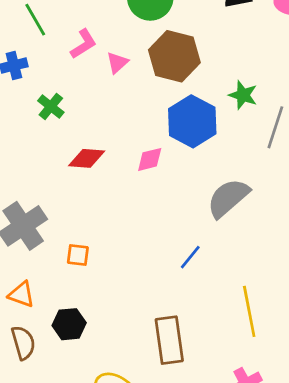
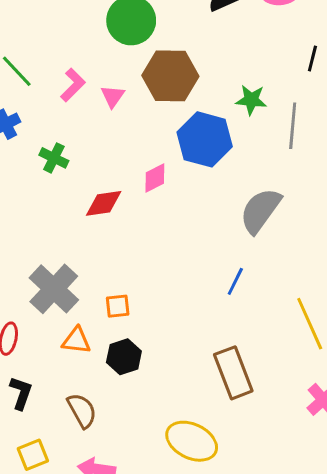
pink diamond: (150, 159) -> (155, 178), moved
orange triangle: (21, 294) -> (76, 341), moved
black hexagon: (69, 324) -> (124, 357), moved

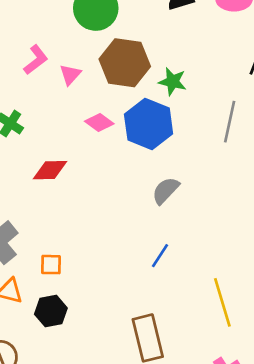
green star: (251, 100) -> (173, 82), moved
pink diamond: (155, 178) -> (99, 122), moved, turned 56
gray semicircle: (260, 211) -> (166, 191), moved, size x0.7

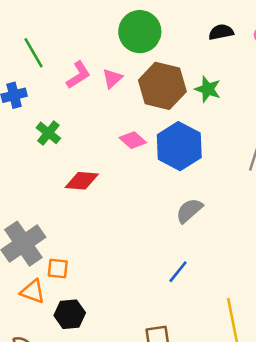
pink triangle: (70, 75) -> (112, 78), moved
green star: (173, 82) -> (208, 89), moved
orange square: (51, 265) -> (58, 269), moved

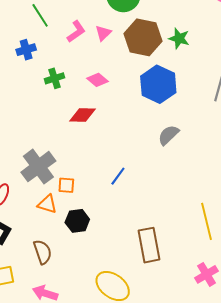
green cross: (48, 133) -> (54, 78), turned 36
pink diamond: (133, 140) -> (97, 80), moved
blue line: (178, 272) -> (118, 176), moved

